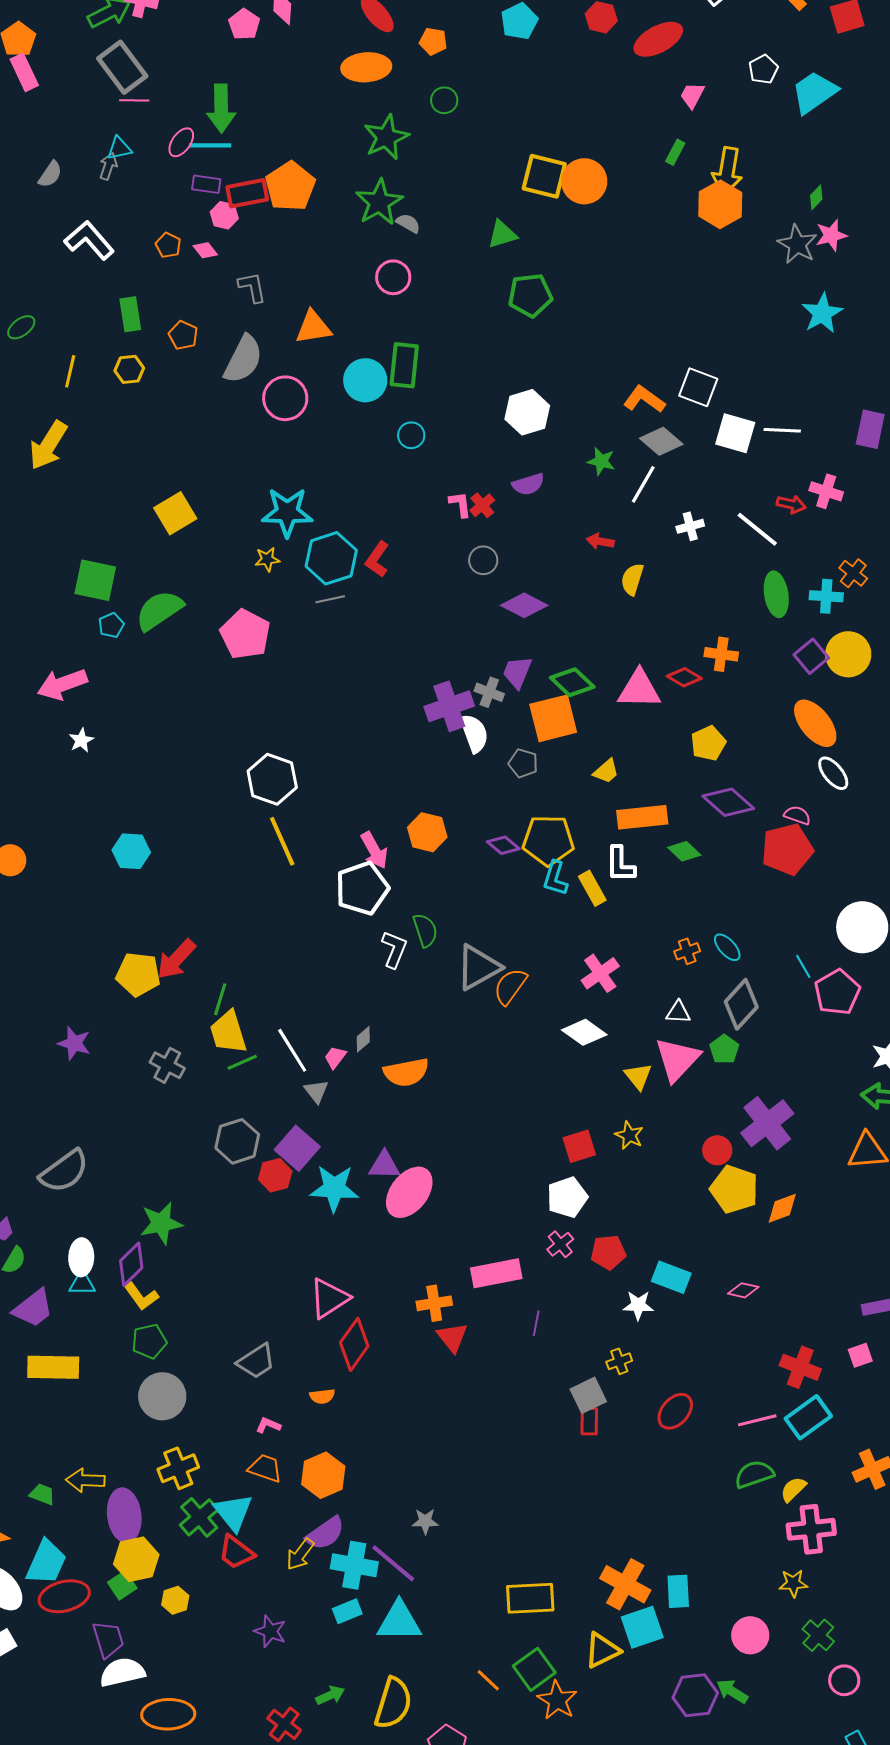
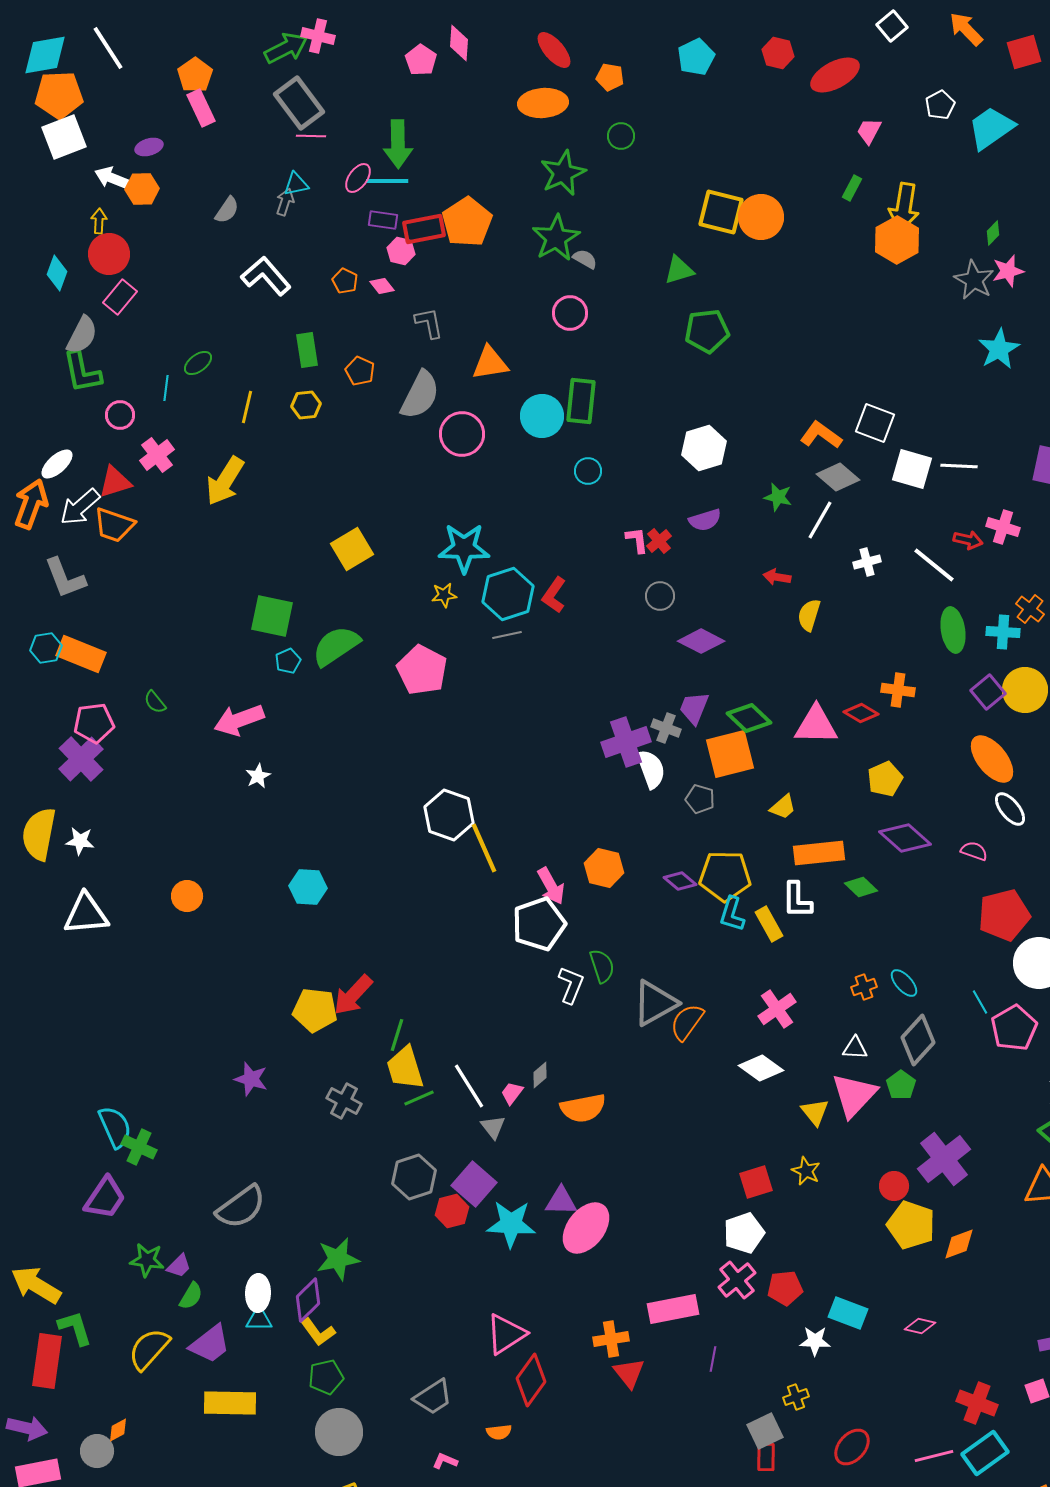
yellow line: (282, 841) -> (484, 848), moved
red pentagon: (787, 849) -> (1004, 915), moved
pink cross: (560, 1244) -> (737, 1280), size x1.4

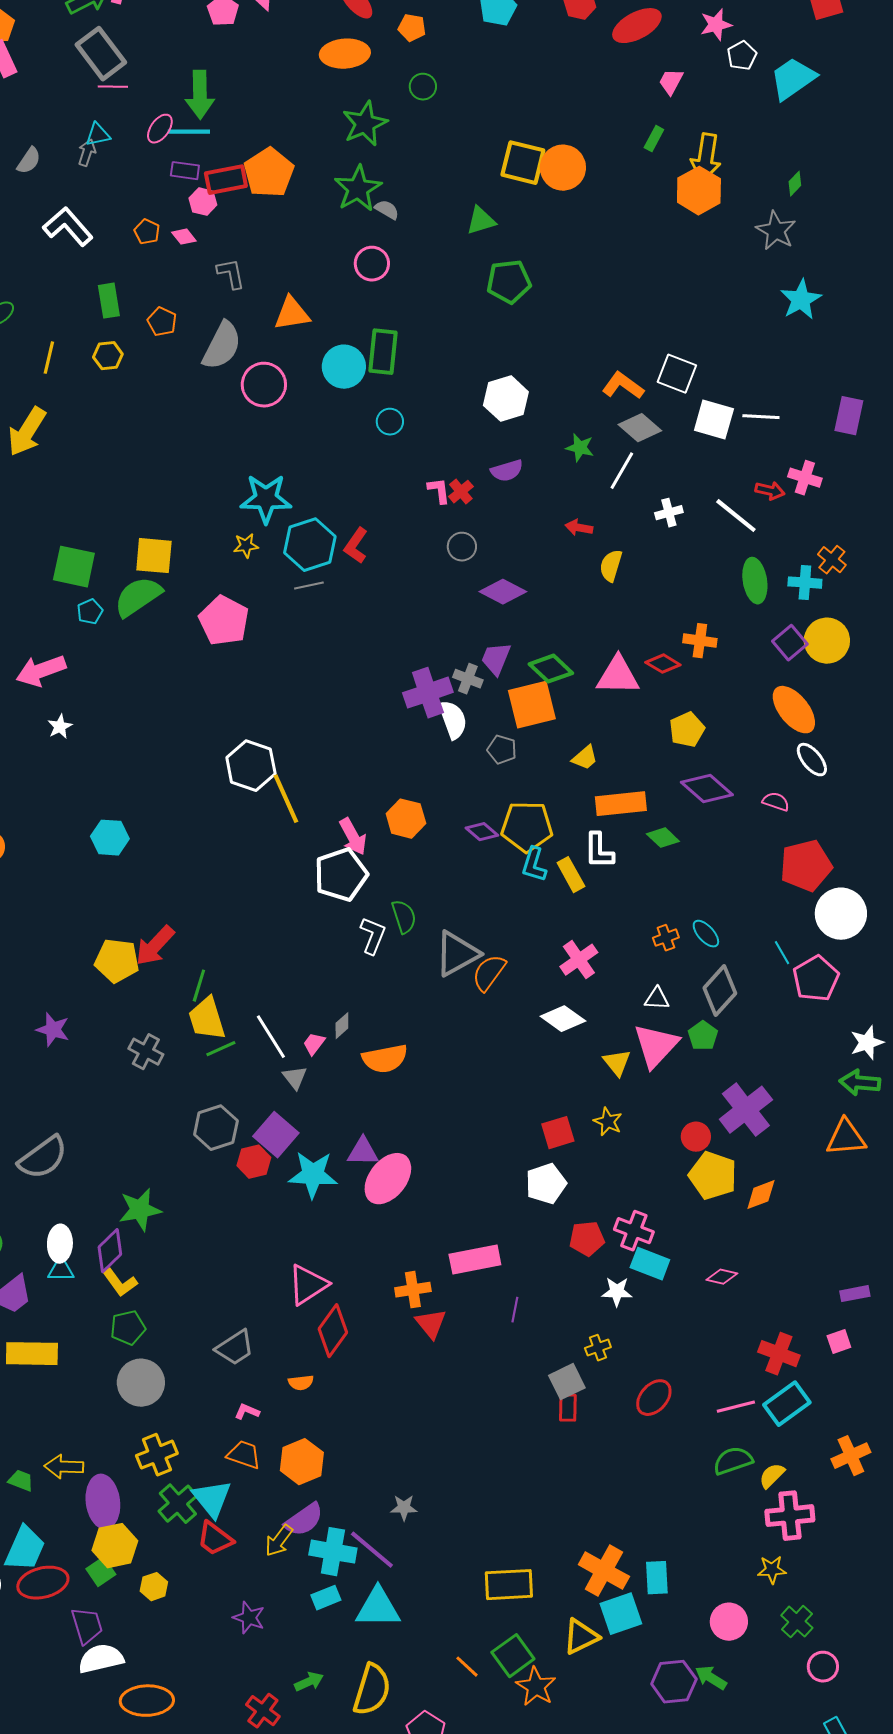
pink star: (1008, 271) -> (716, 25), moved
yellow square: (352, 549) -> (154, 556), moved, turned 36
pink cross: (737, 1280) -> (634, 1231), moved, turned -30

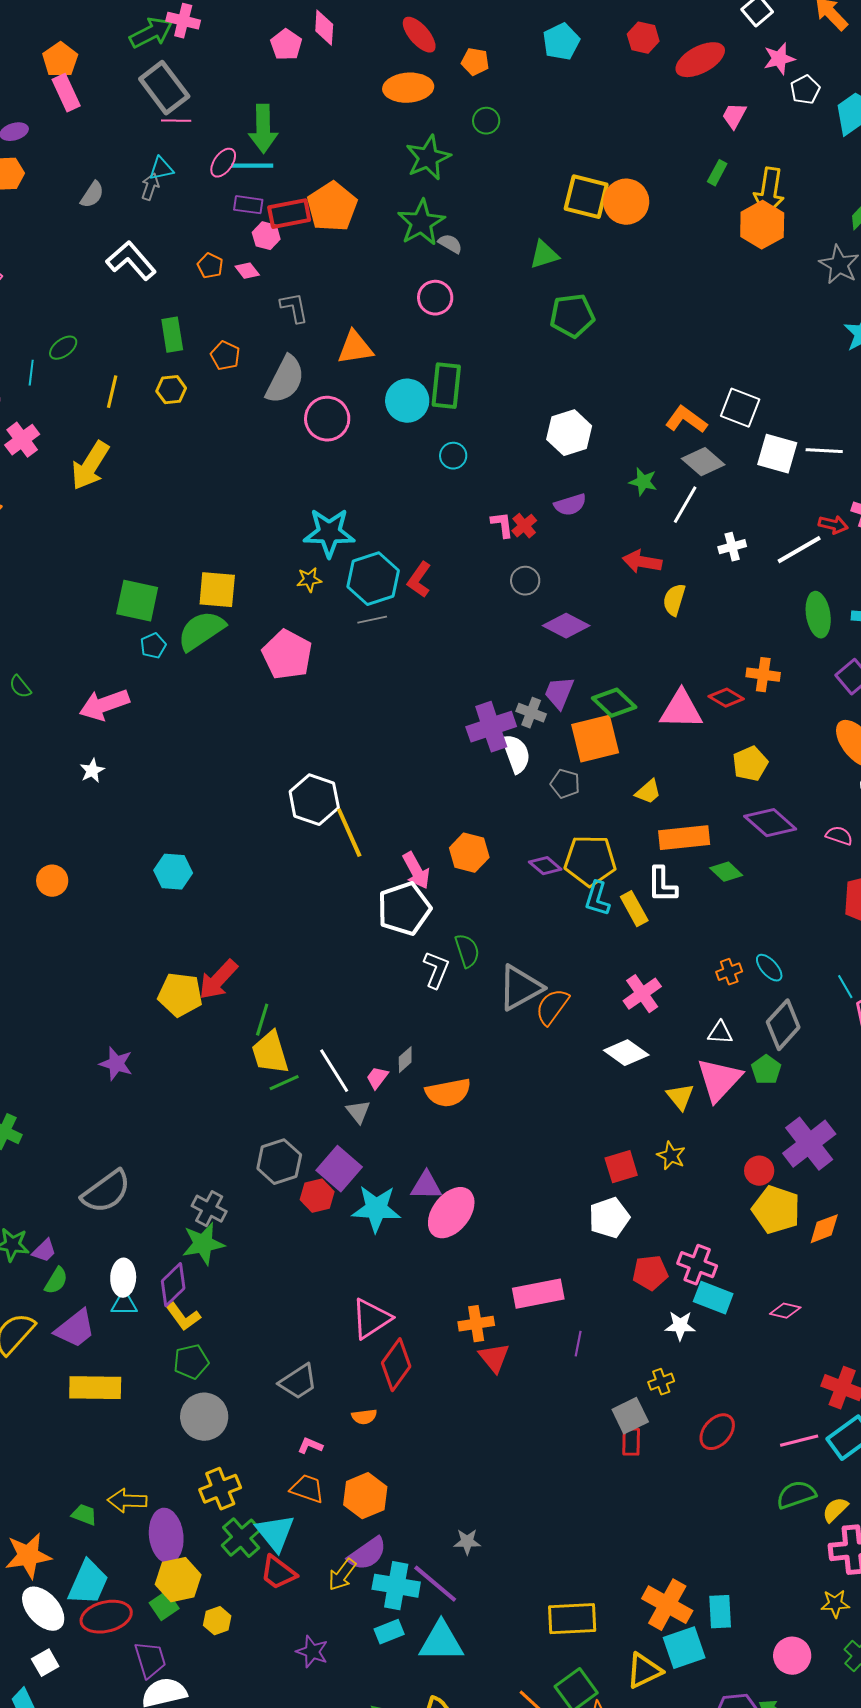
white line: (736, 516) -> (799, 550), turned -69
red arrow: (579, 528) -> (642, 562), size x1.4
white star: (60, 727) -> (92, 771), moved
gray cross: (146, 1052) -> (209, 1209), moved

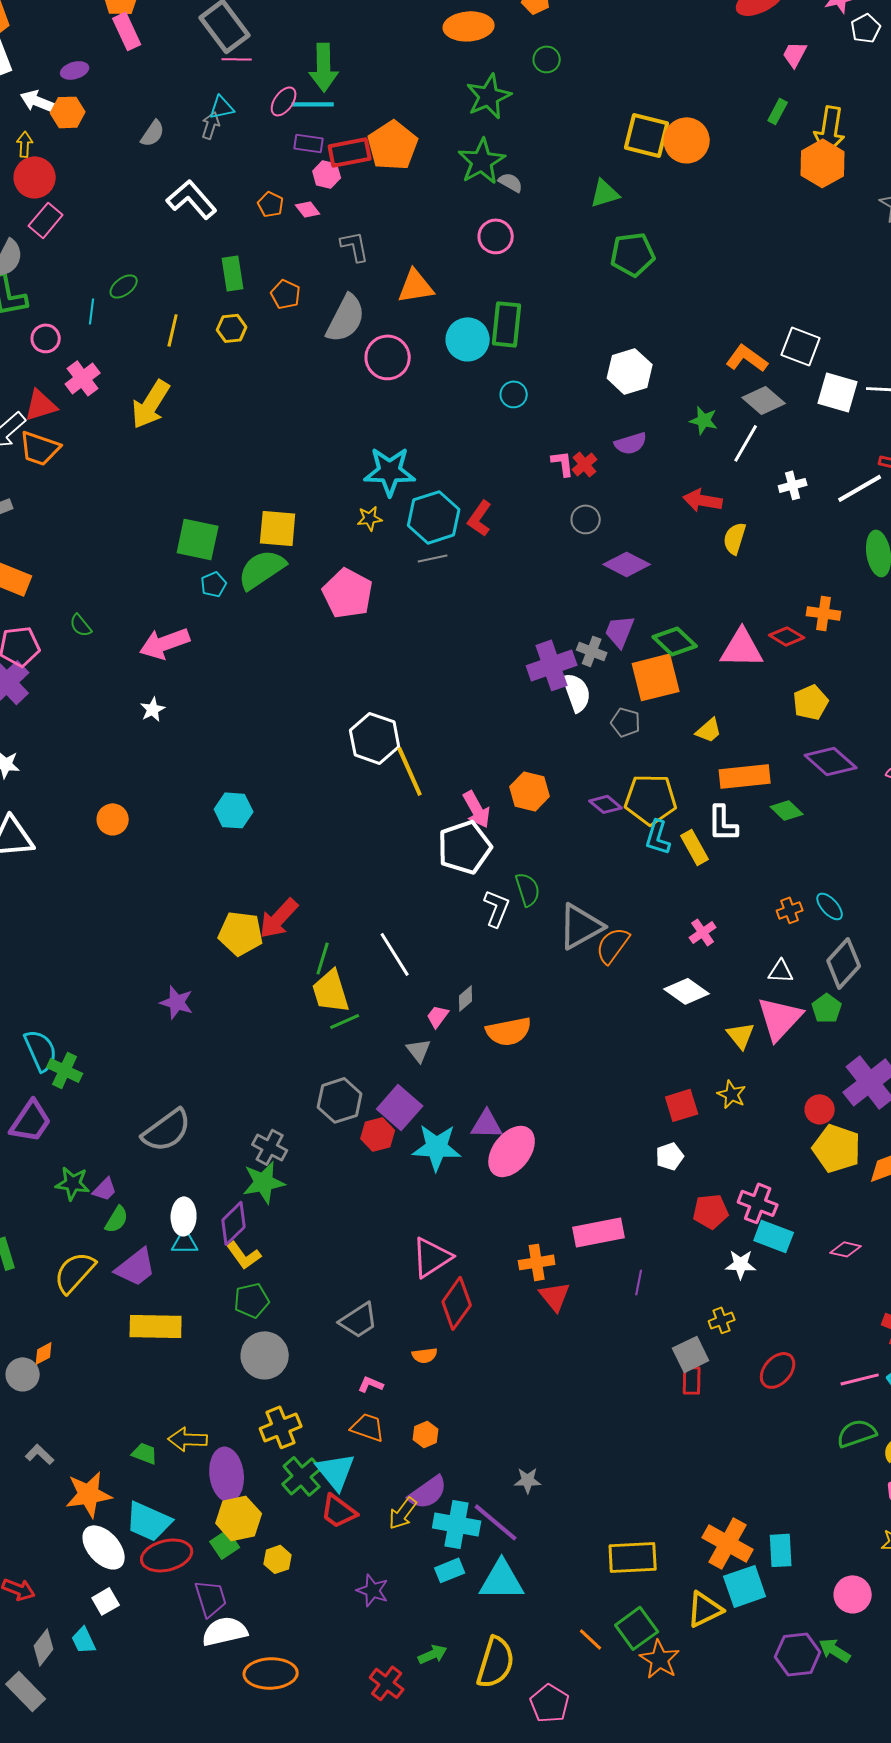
pink cross: (642, 994) -> (703, 932), size x0.7
white line: (334, 1071) -> (395, 954), moved
white pentagon: (609, 1218) -> (670, 1156), size x0.7
orange hexagon: (365, 1496) -> (426, 1434), size x0.6
cyan trapezoid: (88, 1583) -> (149, 1521), turned 90

